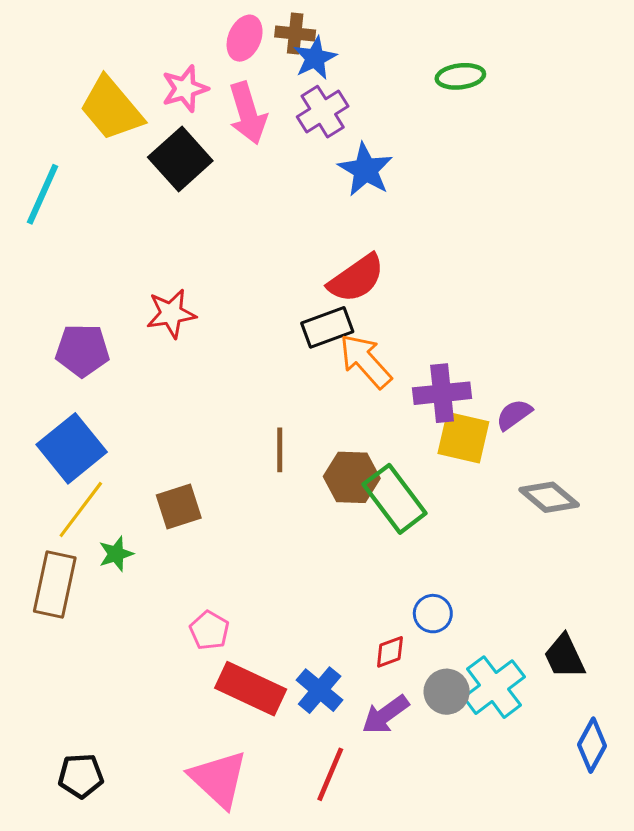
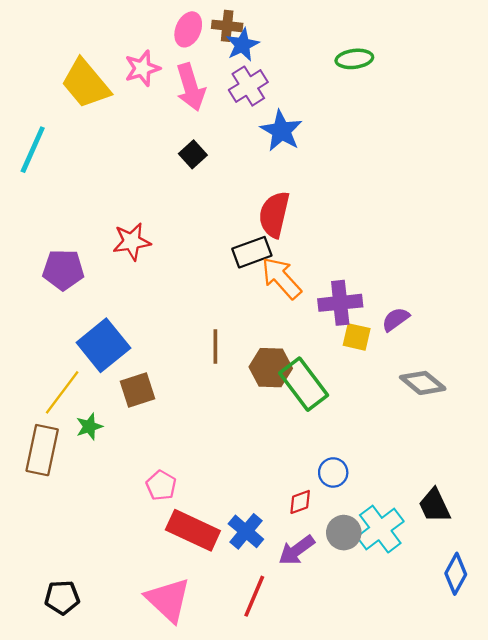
black square: (180, 159) -> (193, 154), moved, size x0.6
red semicircle: (356, 278) -> (274, 214), turned 138
yellow square: (463, 438) -> (357, 337), size x0.7
blue square: (72, 448) -> (103, 345), moved

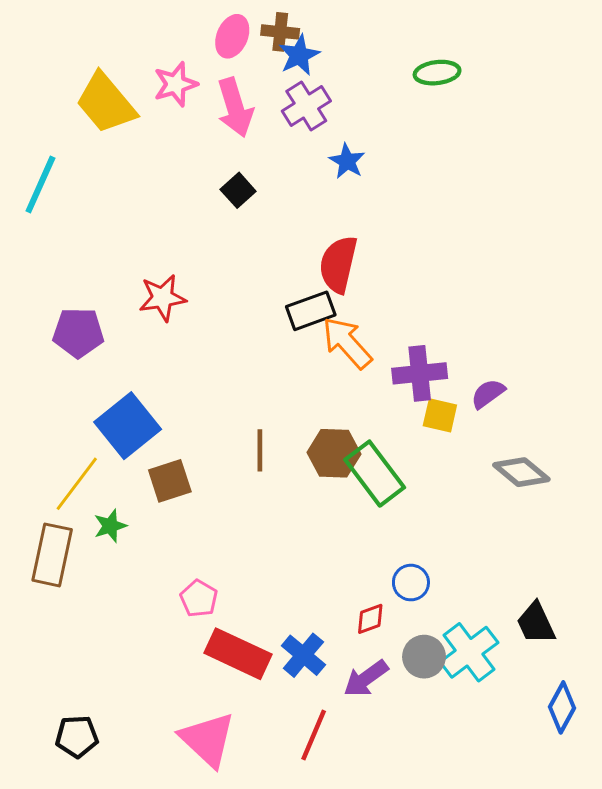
blue star: (281, 131) -> (347, 161), size x0.7
brown line: (215, 346) -> (260, 450), moved

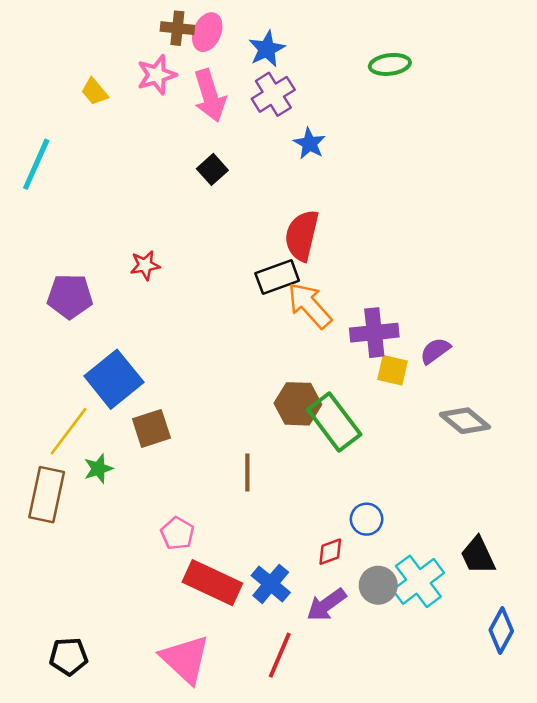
brown cross: (280, 32) -> (177, 28), moved
yellow trapezoid: (106, 103) -> (94, 92), size x0.5
red star: (163, 298) -> (145, 265), size x0.7
brown line: (260, 450) -> (247, 473), moved

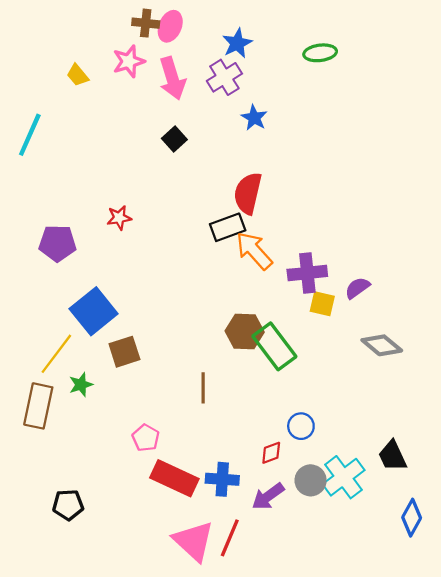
blue star: (267, 49) -> (237, 43), moved
blue cross: (271, 584) -> (222, 479), turned -36
black pentagon: (69, 656) -> (68, 505), moved
pink triangle: (185, 659) -> (194, 541), moved

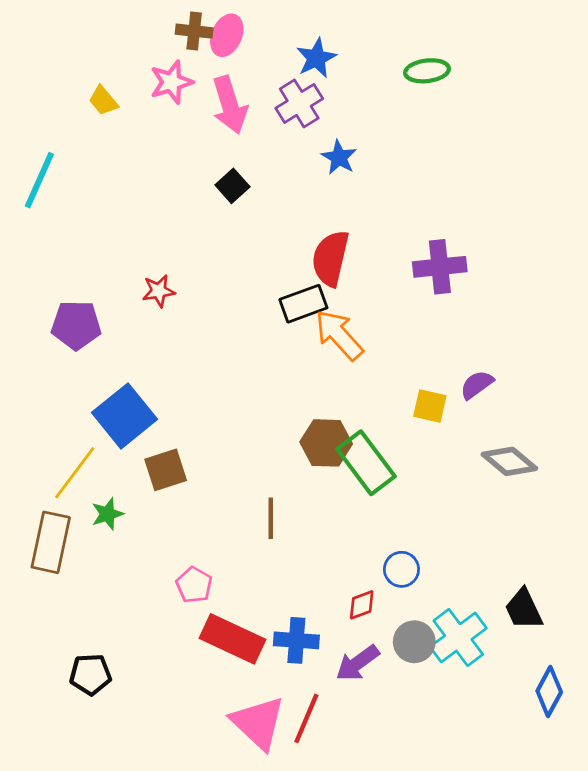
purple cross: (307, 273) -> (440, 267), moved

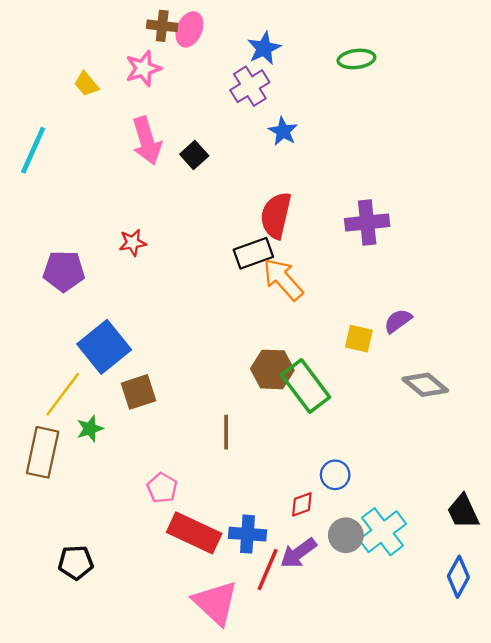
pink arrow: (230, 105) -> (147, 141), moved
black trapezoid: (524, 609) -> (463, 512), moved
red line: (306, 718) -> (268, 570), moved

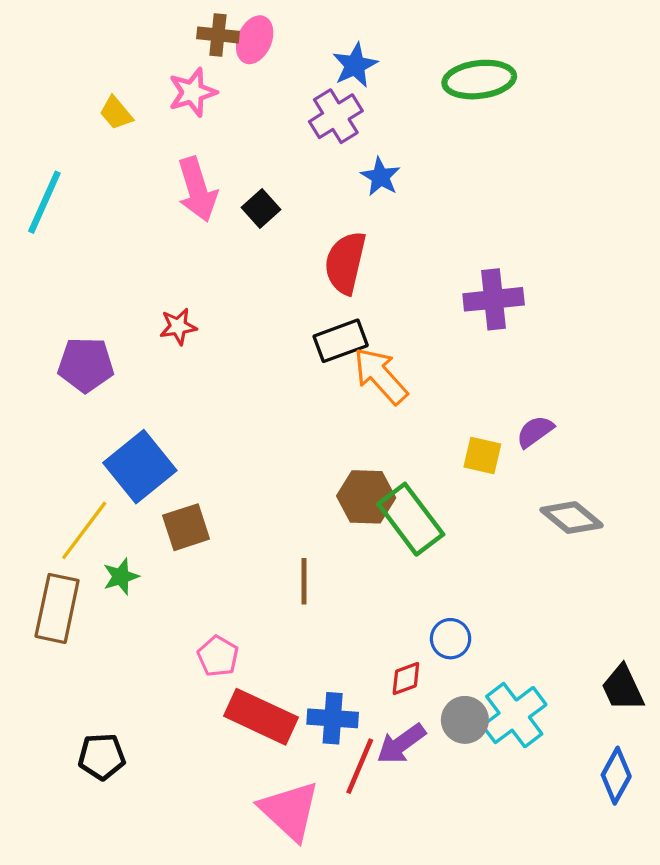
green ellipse: (356, 59) -> (479, 80), size x1.4
red semicircle: (276, 215) -> (345, 263), moved

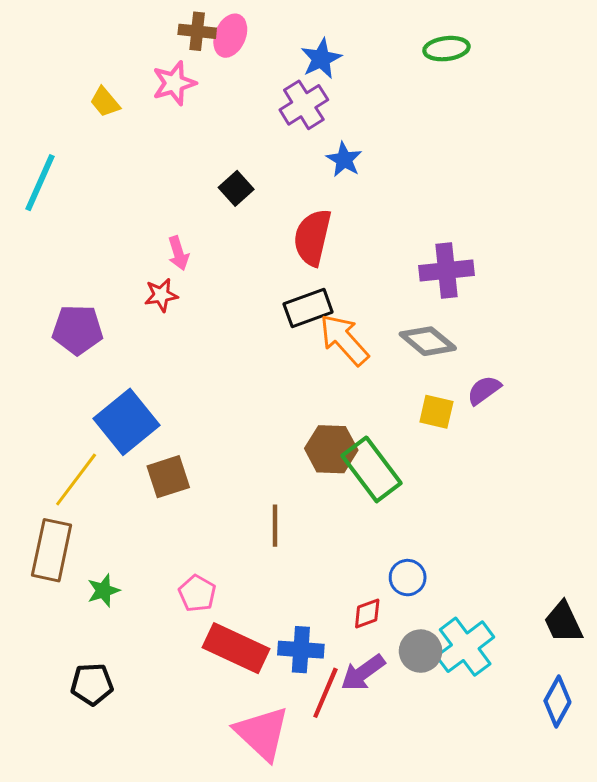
green ellipse: (479, 80) -> (446, 49), moved, size x0.7
pink arrow: (197, 189) -> (178, 253), moved, size x0.6
gray diamond: (572, 518) -> (428, 341), moved
green star: (121, 577) -> (103, 591), moved

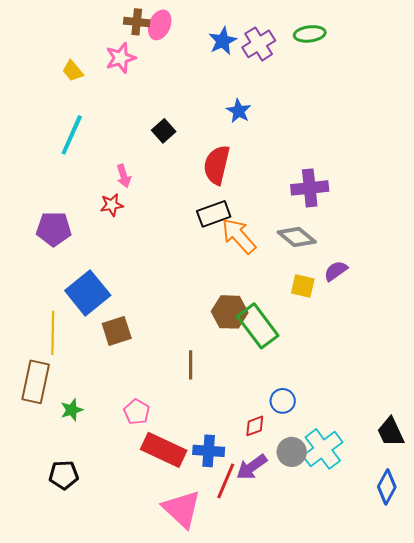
purple cross: (304, 105) -> (259, 44), moved
cyan line: (40, 183) -> (72, 135), moved
yellow line: (76, 480) -> (53, 333), turned -36

